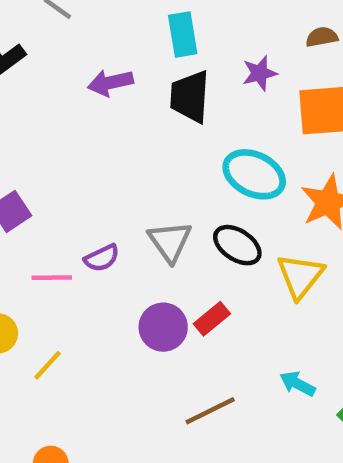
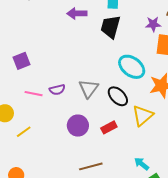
purple star: (260, 73) -> (153, 24), moved
red rectangle: (212, 319) -> (109, 127), moved
cyan arrow: (298, 384) -> (142, 164), moved

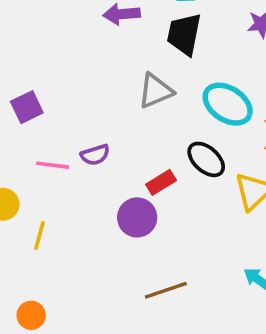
gray triangle: (89, 89) -> (155, 91), moved, turned 35
red rectangle: (109, 127) -> (161, 182), moved
yellow line: (24, 132) -> (39, 236), turned -35

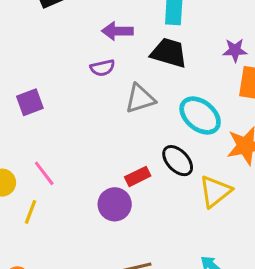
black trapezoid: (184, 34) -> (169, 53), turned 90
purple semicircle: (95, 155) -> (102, 68), moved
pink line: (53, 165) -> (44, 173), moved, turned 40

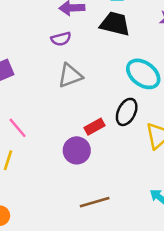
gray triangle: (140, 99) -> (70, 76), moved
black ellipse: (178, 161) -> (127, 112), turned 72

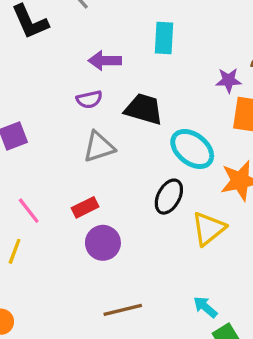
black trapezoid: (115, 24) -> (144, 109), moved
red rectangle: (94, 127) -> (85, 207), moved

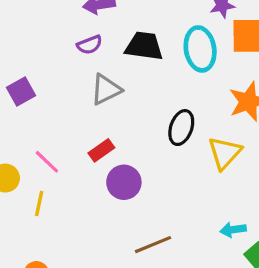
cyan ellipse: (192, 149) -> (200, 49), moved, turned 51
cyan arrow: (205, 307) -> (233, 230), turned -40

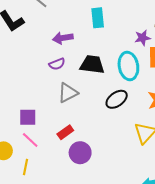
purple square: (21, 92) -> (28, 117), moved, turned 30
black ellipse: (181, 128) -> (117, 99), moved, turned 35

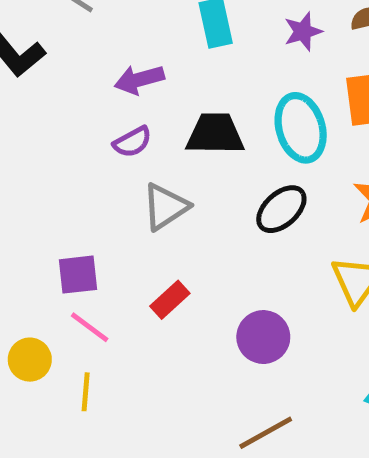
purple star: (143, 38) -> (303, 31), moved
purple circle: (80, 153) -> (263, 337), moved

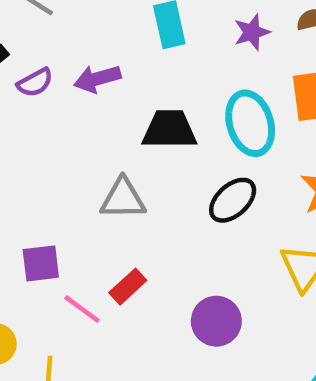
purple semicircle: (132, 142) -> (35, 82), moved
gray triangle: (165, 207) -> (123, 199), turned 33
pink line: (90, 327) -> (82, 309), moved

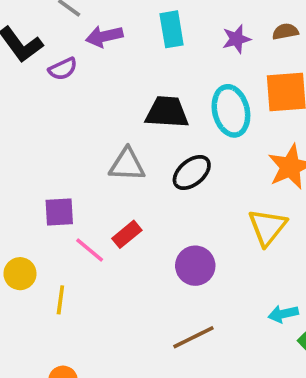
purple arrow: (97, 79) -> (104, 36), moved
black ellipse: (233, 200) -> (192, 172), moved

